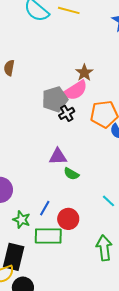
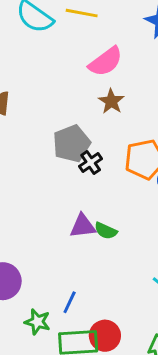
pink semicircle: (75, 90) -> (106, 62), moved
green semicircle: (71, 174) -> (106, 231), moved
red circle: (68, 219) -> (105, 336), moved

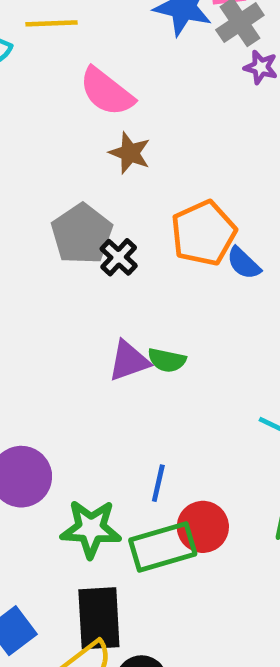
pink semicircle: (106, 62) -> (107, 92), turned 87
blue line: (70, 302) -> (158, 483), moved
green star: (37, 322) -> (91, 529), size x1.4

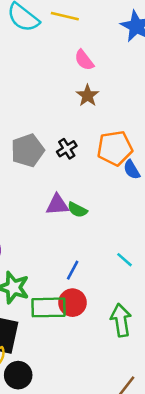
pink semicircle: (107, 92) -> (84, 60), size x0.7
gray pentagon: (82, 234) -> (28, 150), moved
blue line: (158, 483) -> (73, 270), moved

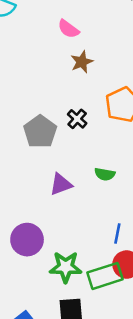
brown star: (88, 95) -> (82, 62), turned 30
purple triangle: (57, 205) -> (61, 184), moved

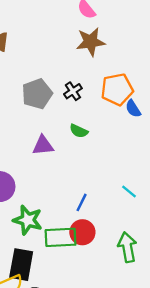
brown star: (82, 62) -> (91, 42), size x1.4
green semicircle: (105, 174) -> (79, 131), moved

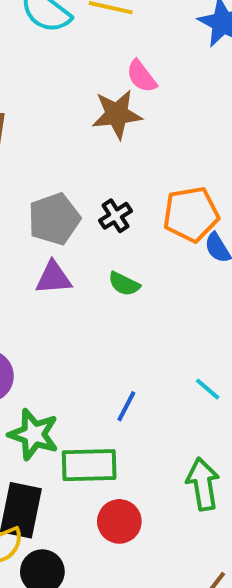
brown star: (91, 42) -> (117, 114), moved
purple triangle: (43, 145) -> (53, 278), moved
red circle: (82, 232) -> (119, 521), moved

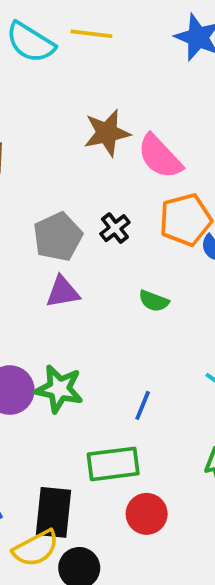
pink semicircle: (142, 76) -> (160, 157), moved, size x1.5
green semicircle: (124, 284) -> (154, 301), moved
green star: (34, 434) -> (59, 389), moved

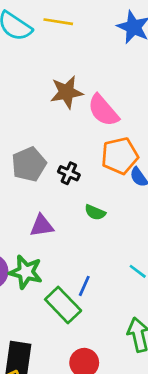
black cross: (115, 228) -> (69, 173), moved, turned -30
purple triangle: (63, 292) -> (42, 226), moved
green rectangle: (113, 464) -> (63, 305), moved, turned 51

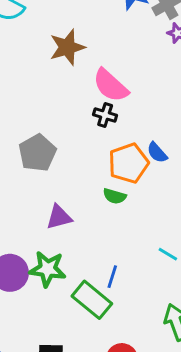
brown star: (67, 92) -> (67, 47), moved
orange pentagon: (120, 156) -> (129, 163), moved
black cross: (69, 173) -> (105, 115), moved

